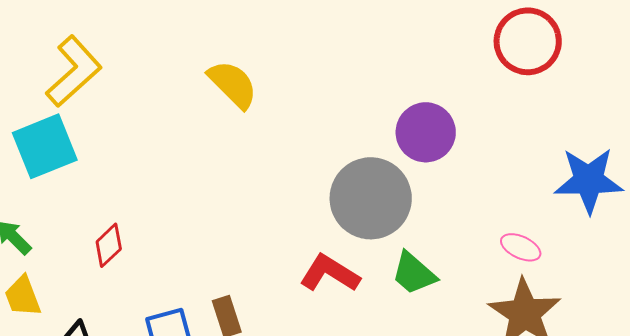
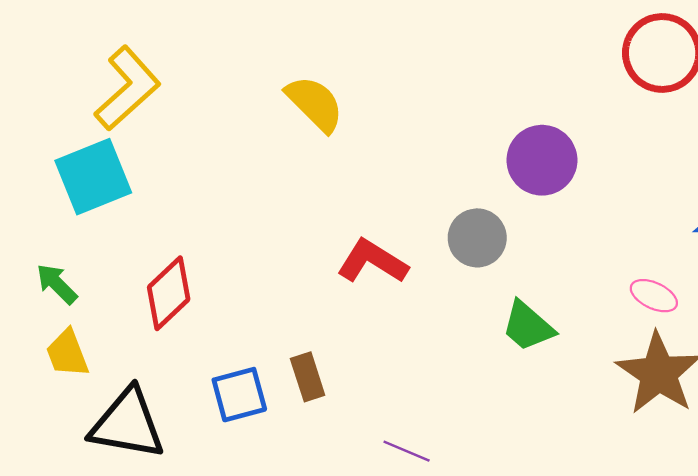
gray circle: (371, 198) -> (477, 238), size x0.6
red diamond: (109, 245) -> (169, 293), size x1.4
red L-shape: (330, 273) -> (372, 261), moved

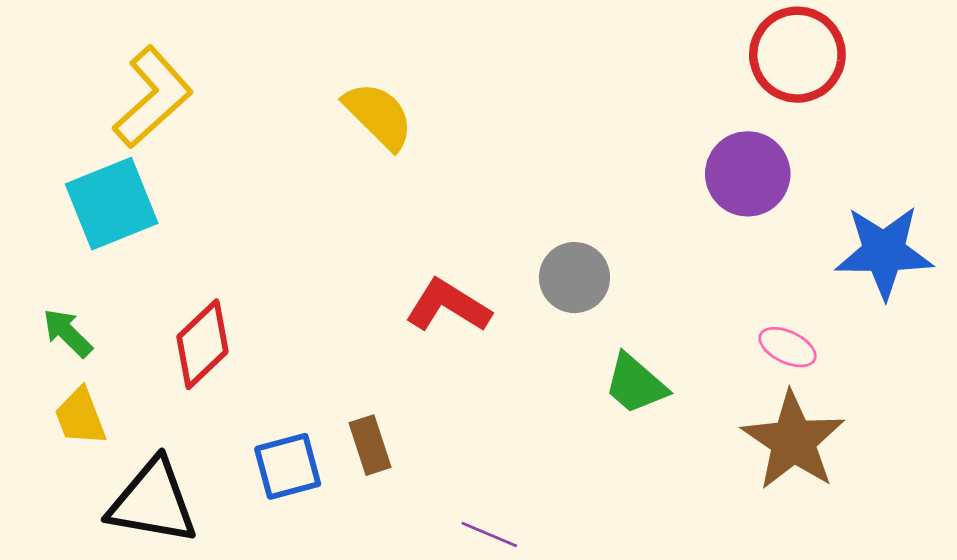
purple circle: (542, 160) -> (748, 174), moved

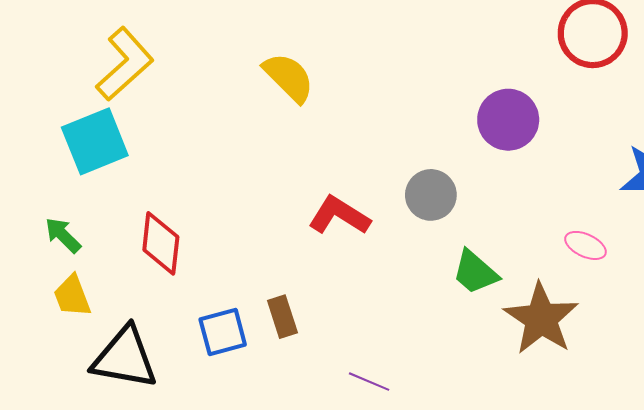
purple circle: (748, 174) -> (508, 120), moved
red diamond: (202, 344) -> (161, 243), turned -40
brown star: (793, 441) -> (541, 319), moved

